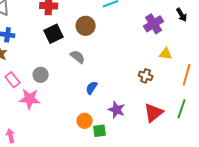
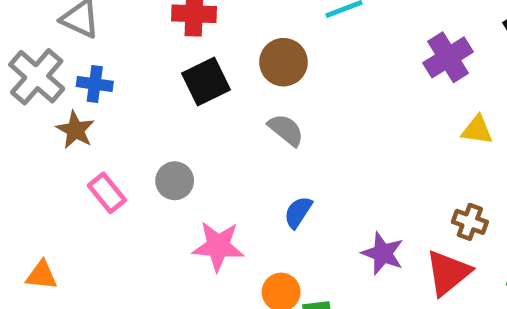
gray semicircle: (78, 57) -> (286, 130), moved
brown cross: (146, 76) -> (470, 222), moved
pink star: (30, 99) -> (218, 246), moved
purple star: (117, 110) -> (383, 253), moved

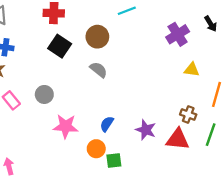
black square: (206, 82) -> (60, 46), turned -30
blue semicircle: (298, 212) -> (107, 124), moved
red triangle: (448, 273) -> (178, 139), turned 45

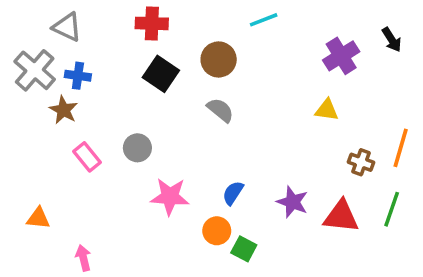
yellow triangle: (192, 70) -> (327, 110), moved
brown cross: (188, 115) -> (361, 162), moved
green square: (114, 160) -> (244, 249), turned 35

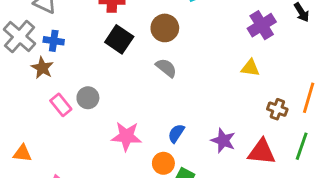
gray circle: (137, 148) -> (88, 98), moved

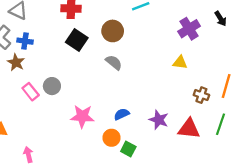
blue semicircle: (176, 133) -> (122, 114), turned 32

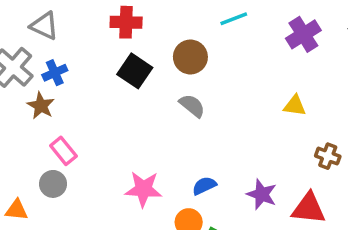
purple cross: (189, 29) -> (303, 34), moved
blue cross: (25, 41) -> (55, 73), turned -32
gray circle: (52, 86) -> (53, 184), moved

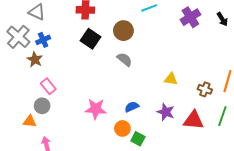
yellow triangle: (295, 106) -> (171, 79), moved
orange triangle: (16, 210) -> (30, 121), moved

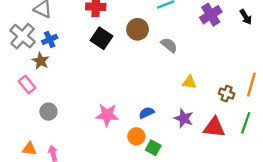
gray semicircle: (124, 59) -> (169, 45), moved
pink rectangle: (48, 86) -> (27, 85), moved
orange triangle: (30, 121) -> (29, 149), moved

